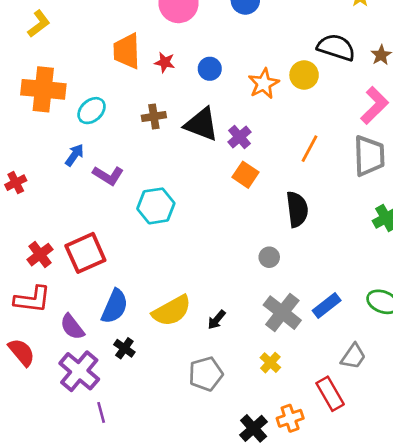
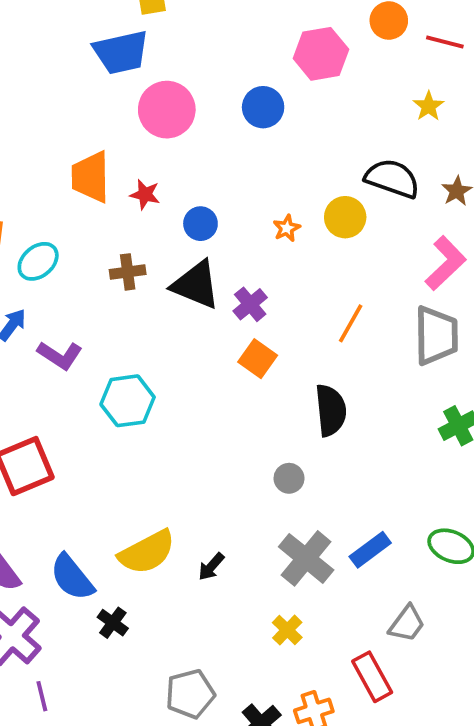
blue circle: (210, 69) -> (200, 224), moved
orange star: (264, 84) -> (287, 228), size x0.6
blue semicircle: (115, 306) -> (72, 577), moved, turned 116
black cross: (124, 348) -> (113, 623), moved
gray pentagon: (206, 374) -> (190, 694), moved

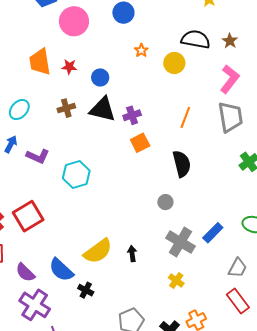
orange star: (287, 228) -> (141, 50), moved
purple cross: (250, 304) -> (132, 115), turned 30
orange square: (258, 359) -> (140, 143), turned 36
black arrow: (211, 567) -> (132, 254), turned 140
red rectangle: (372, 677) -> (238, 301), moved

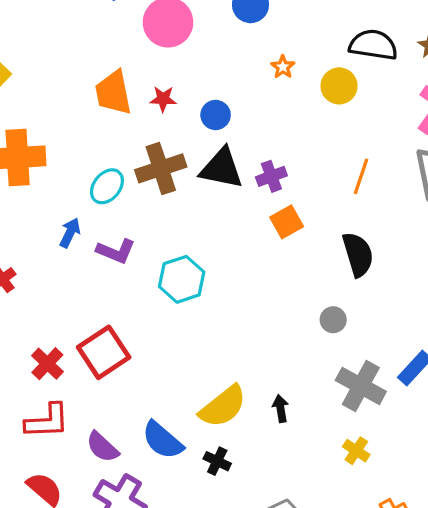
brown cross: (66, 108) -> (161, 168), size x1.6
cyan ellipse: (19, 110) -> (107, 186), moved
black cross: (86, 290) -> (217, 461), moved

